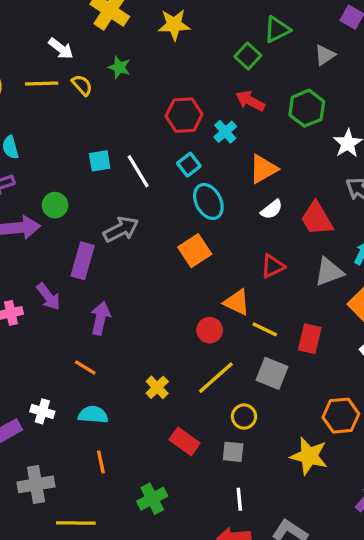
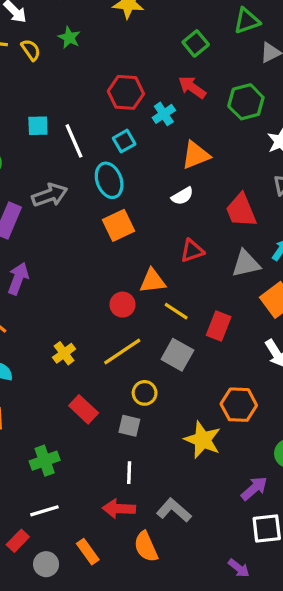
green triangle: (277, 29) -> (247, 21), moved
cyan ellipse: (208, 201) -> (109, 180), moved
white semicircle: (272, 209) -> (182, 196), moved
orange triangle: (237, 302) -> (153, 281), turned -40

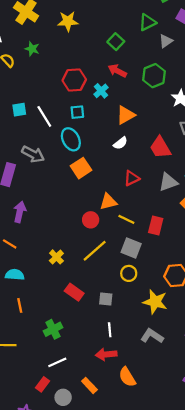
cyan square: (124, 141) -> (77, 112), turned 32
gray arrow: (50, 195) -> (33, 154), turned 55
yellow circle: (145, 393) -> (129, 273), moved
gray L-shape: (174, 510) -> (152, 336), moved

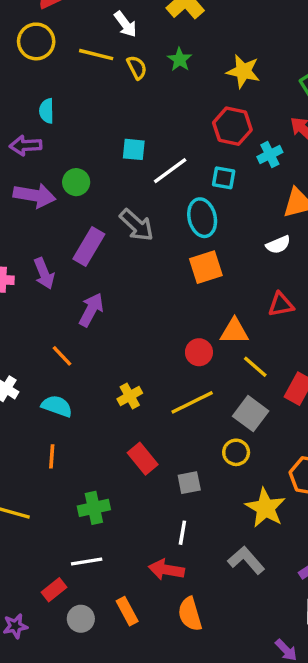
yellow star: (68, 21) -> (243, 71), moved
white line: (44, 116) -> (170, 171), turned 70
gray square: (106, 299) -> (189, 483), turned -32

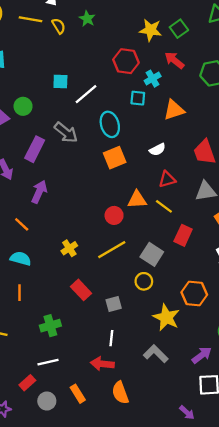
yellow star: (243, 71) -> (151, 30), moved
cyan square: (224, 178) -> (138, 98), moved
white semicircle: (278, 245) -> (157, 150), moved
yellow line: (255, 367) -> (164, 206), moved

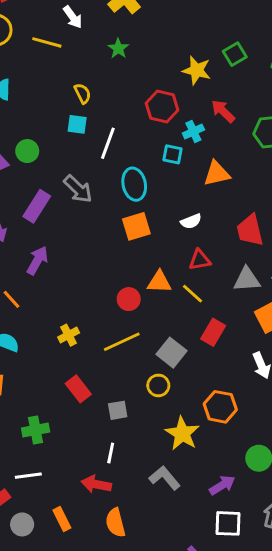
yellow semicircle: (59, 26) -> (83, 93), moved
green square: (179, 29) -> (235, 54), moved
white line: (86, 94) -> (108, 143), turned -35

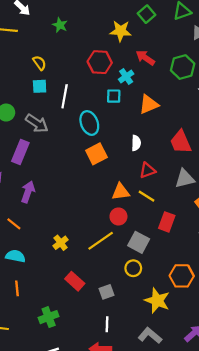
gray arrow: (78, 189) -> (37, 123), moved
white semicircle: (191, 221) -> (136, 143), turned -56
red circle: (129, 299) -> (118, 216), moved

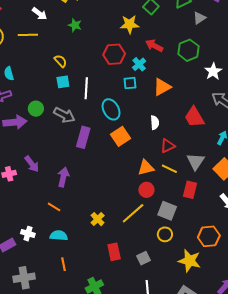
purple rectangle: (20, 152) -> (83, 137), moved
gray triangle: (185, 179) -> (196, 161), moved, turned -36
red rectangle: (75, 281) -> (114, 252), turned 42

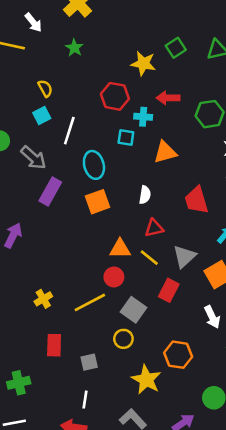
red arrow: (154, 46) -> (168, 98), turned -42
cyan cross: (139, 64) -> (143, 117), turned 32
cyan square: (63, 82) -> (42, 115), turned -32

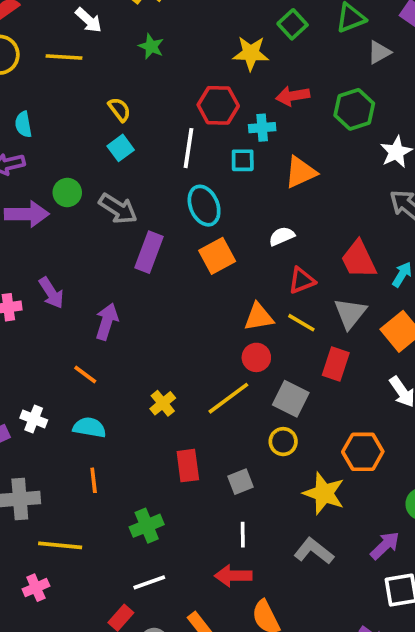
white line: (69, 131) -> (189, 148), moved
white semicircle: (145, 195) -> (282, 236), turned -114
red trapezoid: (197, 200) -> (359, 259), moved

